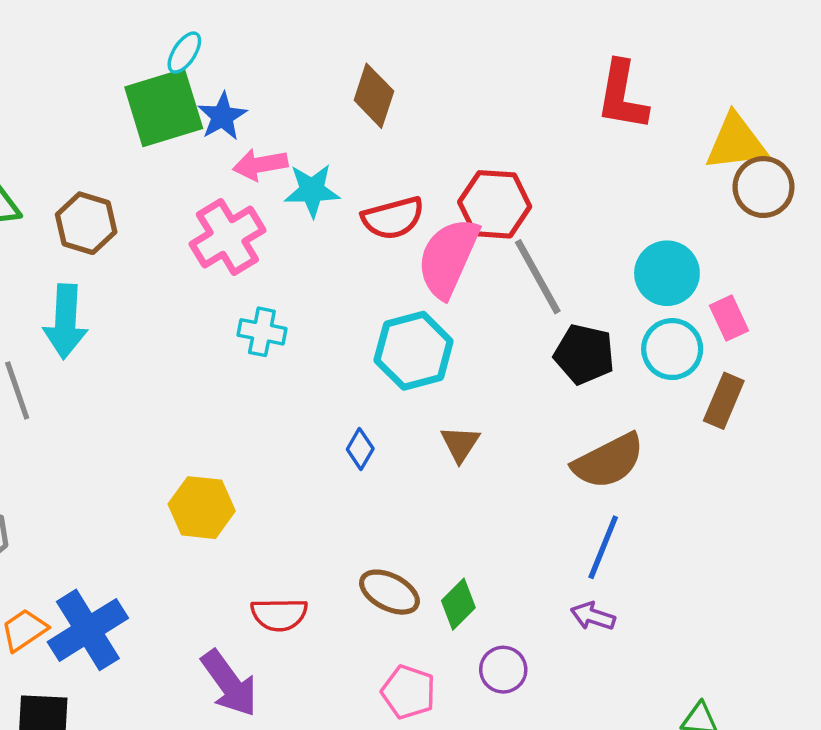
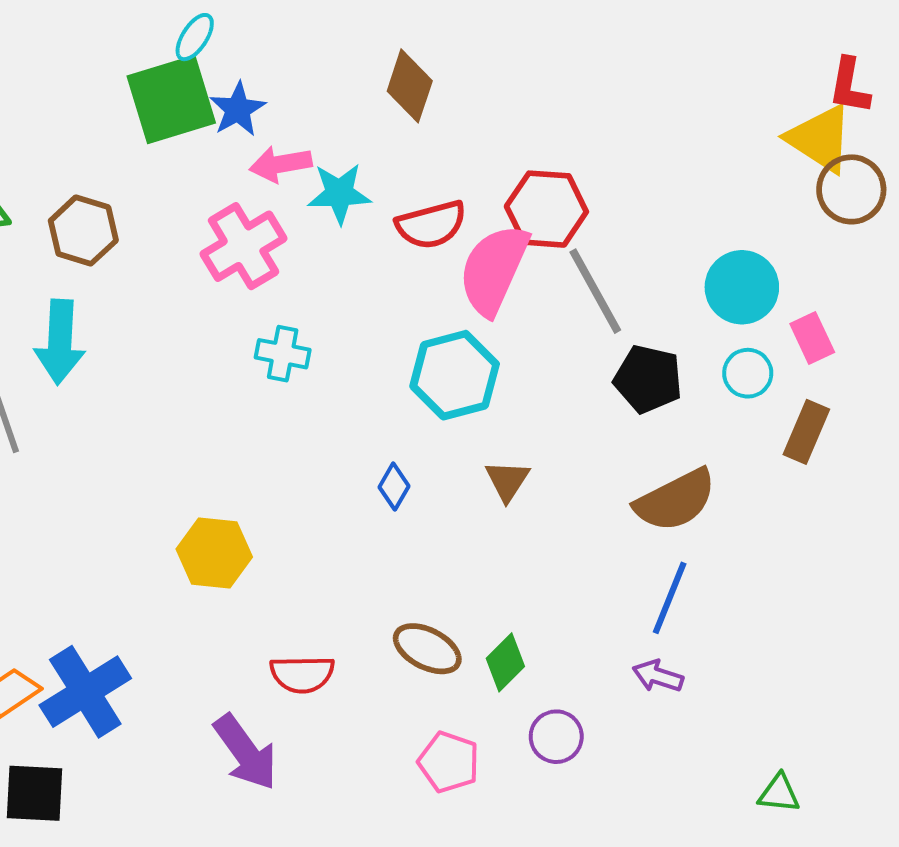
red L-shape: (622, 96) -> (849, 86), moved, size x0.7
yellow triangle: (736, 142) -> (820, 139), turned 40
cyan circle: (672, 349) -> (748, 373), size x0.7

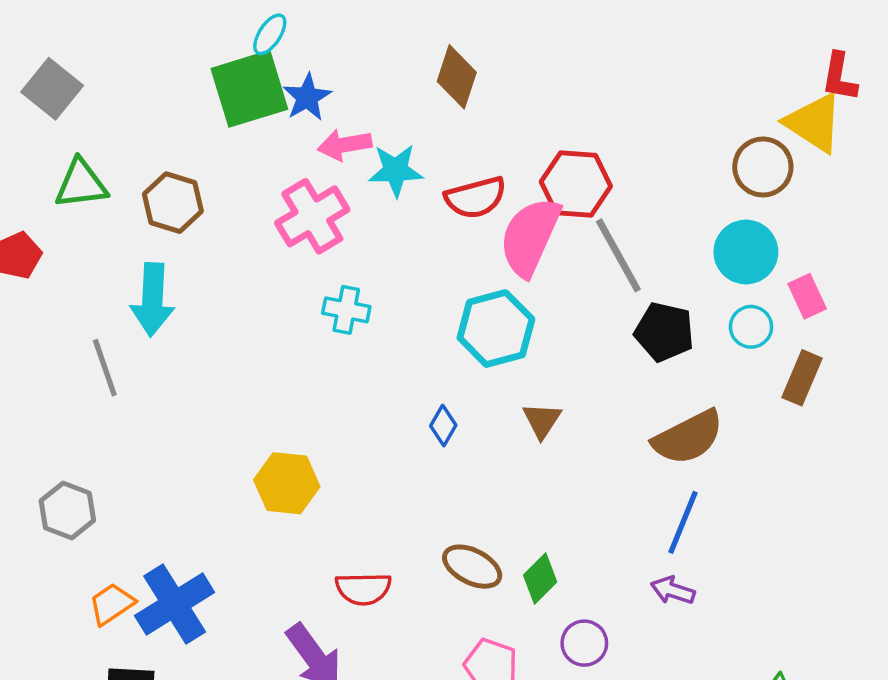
brown circle: (851, 189) -> (763, 167), moved

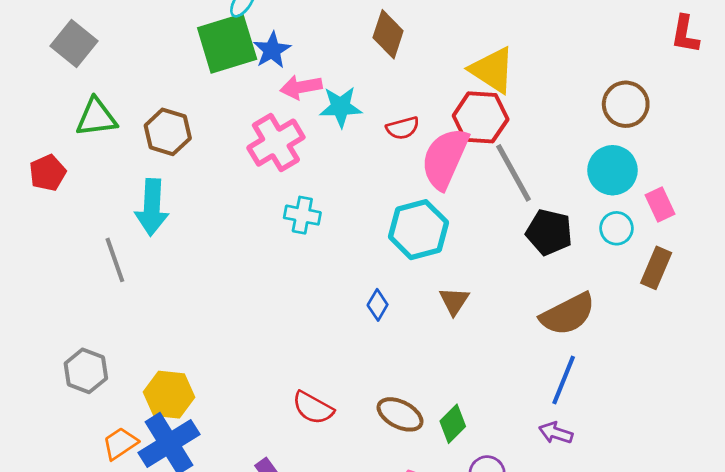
yellow triangle: (814, 123) -> (492, 70), moved
red semicircle: (476, 198) -> (403, 128), size x0.7
yellow hexagon: (287, 483) -> (169, 395), moved
red semicircle: (363, 589) -> (313, 408), moved, turned 30

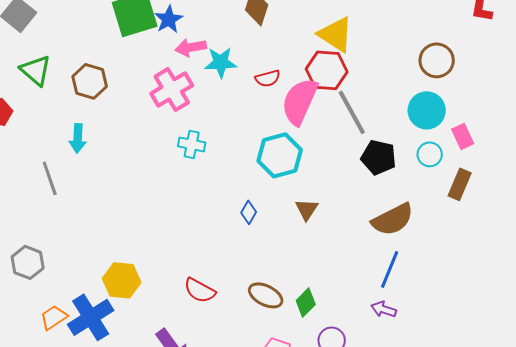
green triangle: (96, 117) -> (36, 70), turned 48
cyan arrow: (152, 207) -> (78, 138), size x0.7
yellow hexagon: (169, 395) -> (122, 280), moved

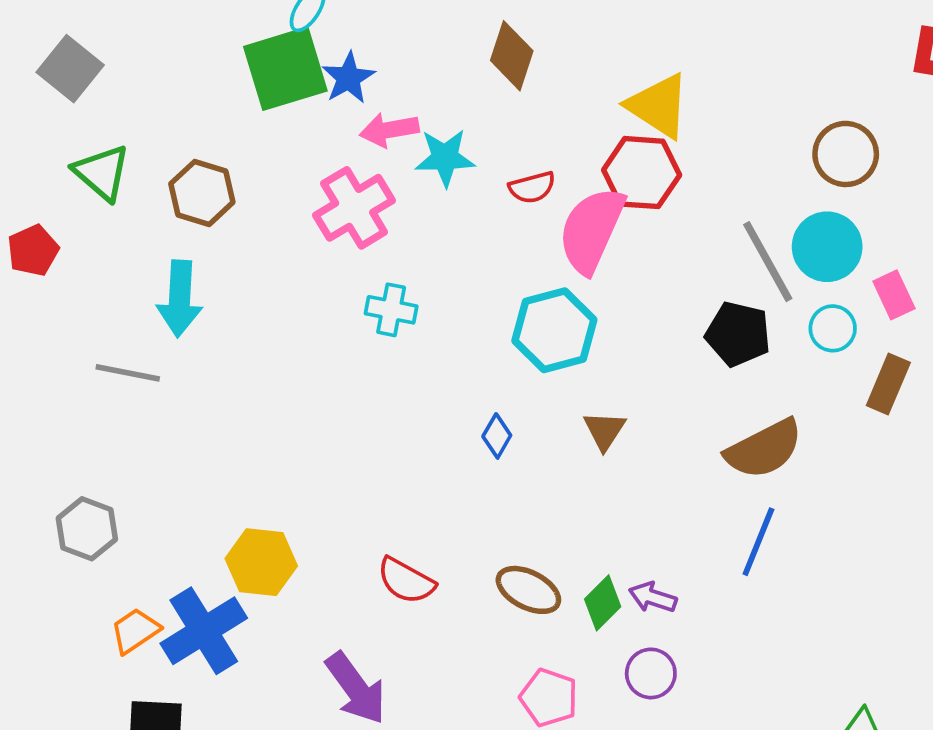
gray line: (352, 112) -> (768, 262), moved
cyan arrow: (78, 138) -> (180, 299), size x1.4
gray line: (50, 178) -> (128, 373), turned -60
purple arrow: (384, 309) -> (653, 597), moved

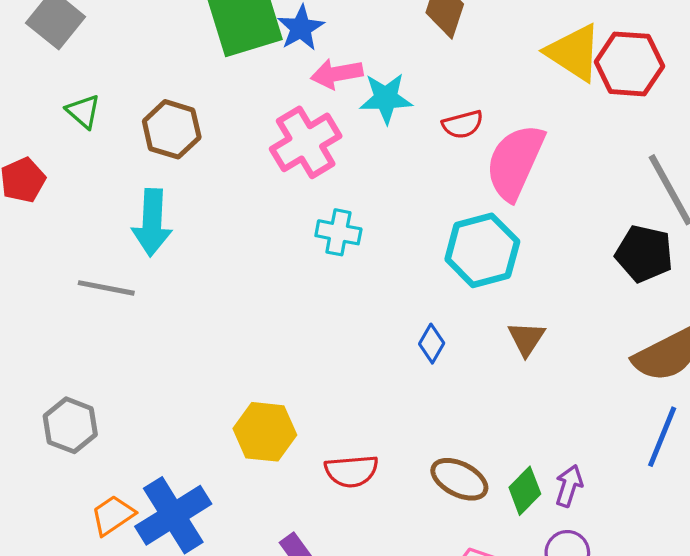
green triangle: (102, 173) -> (83, 111), size x0.7
red hexagon: (642, 173) -> (629, 64), moved
yellow hexagon: (261, 562) -> (265, 432), moved
red semicircle: (406, 581) -> (351, 471), turned -34
purple arrow: (653, 597) -> (569, 486), turned 90

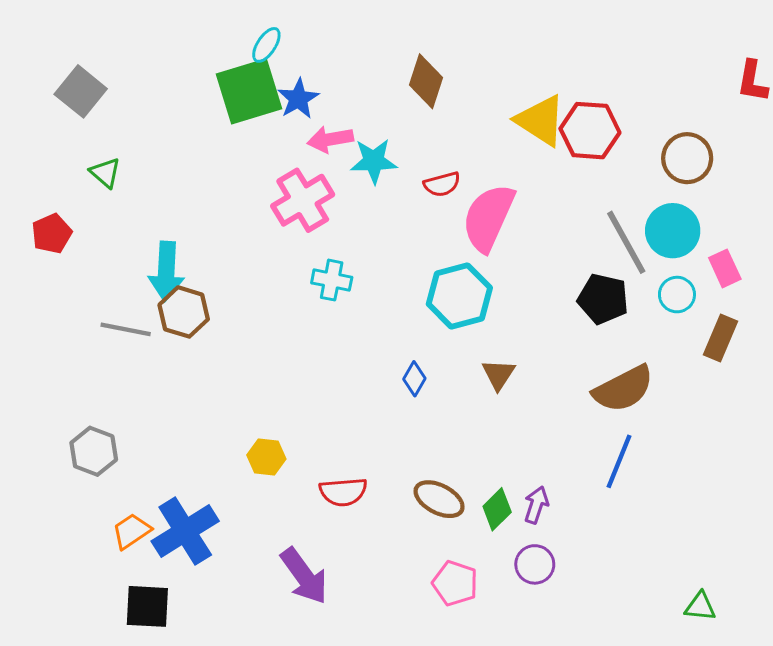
brown hexagon: (172, 129) -> (184, 312), moved
yellow hexagon: (265, 432) -> (266, 457), size x0.7

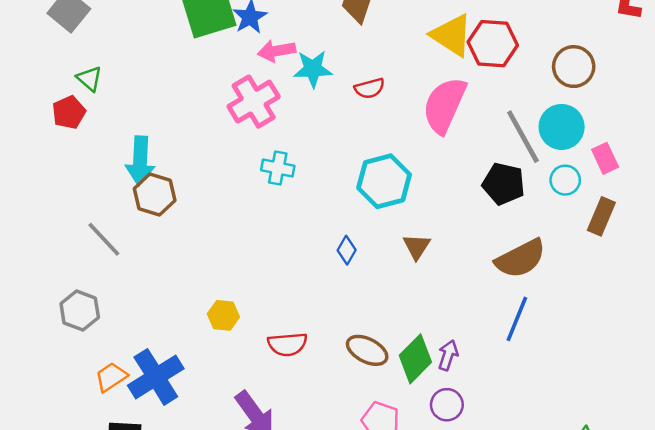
pink semicircle: (488, 218) -> (444, 105), moved
red pentagon: (52, 234) -> (69, 112), moved
gray line: (126, 329) -> (104, 239), moved, turned 36
green diamond: (497, 509) -> (415, 359), size x1.4

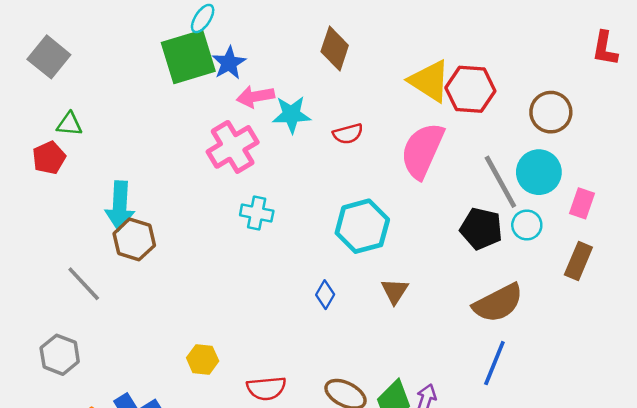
green triangle: (89, 79) -> (69, 124), turned -36
pink rectangle: (605, 158) -> (582, 203), turned 44
cyan circle: (565, 180) -> (527, 225), moved

